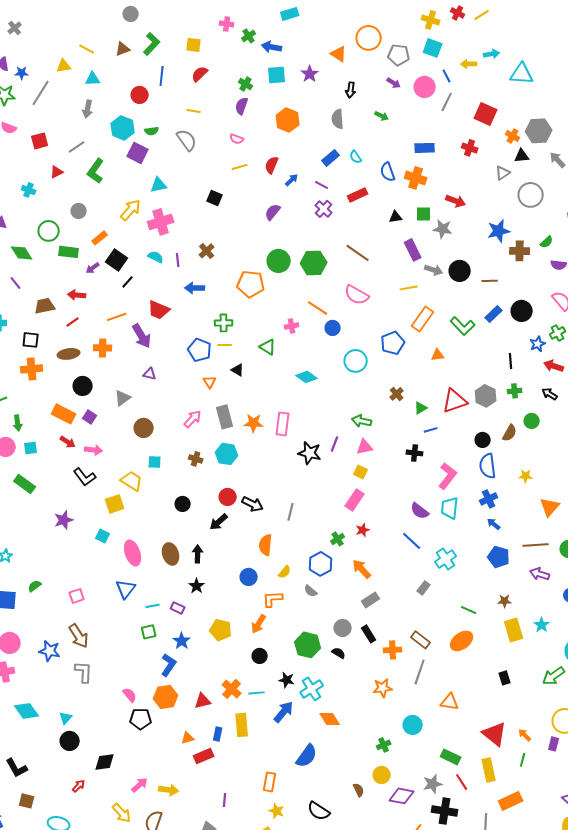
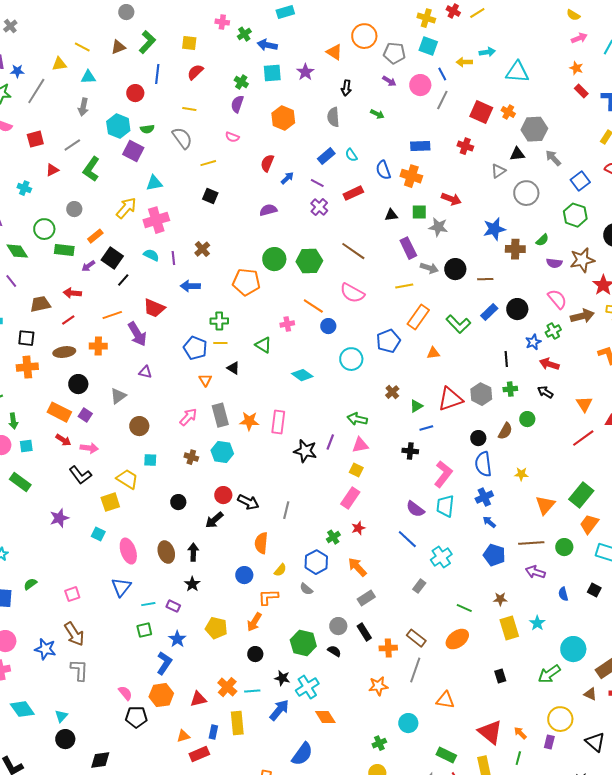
orange cross: (513, 136) -> (508, 112), moved
yellow line: (240, 167) -> (208, 163), moved
purple semicircle: (273, 212) -> (268, 210), turned 36

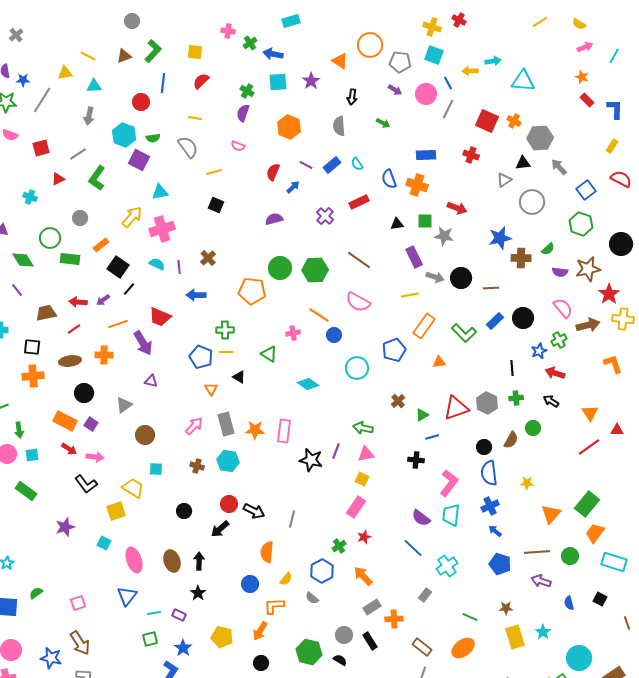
yellow line: (477, 13) -> (540, 22), moved
purple line: (317, 183) -> (306, 165), moved
purple arrow: (88, 266) -> (103, 300), moved
orange cross: (388, 648) -> (394, 619), moved

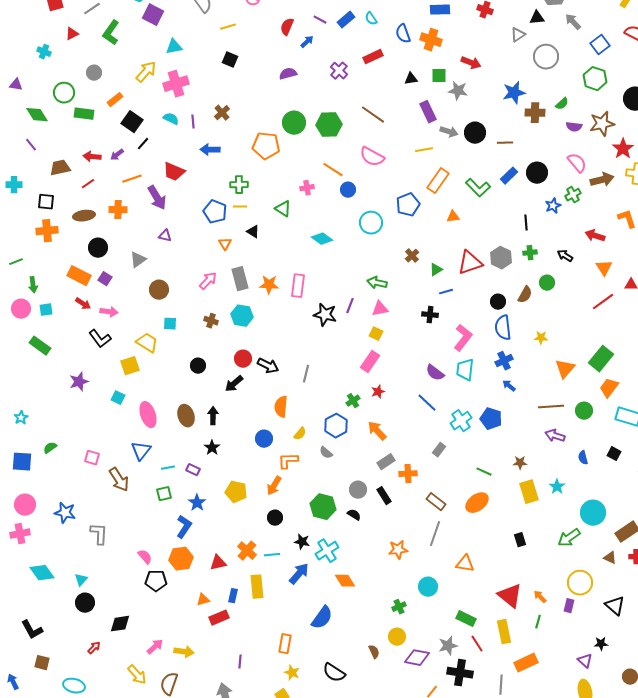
red arrow: (555, 373) -> (595, 236), moved
blue pentagon: (500, 564) -> (491, 419), moved
pink square: (78, 603) -> (92, 458), turned 35
brown arrow: (80, 643) -> (119, 480), moved

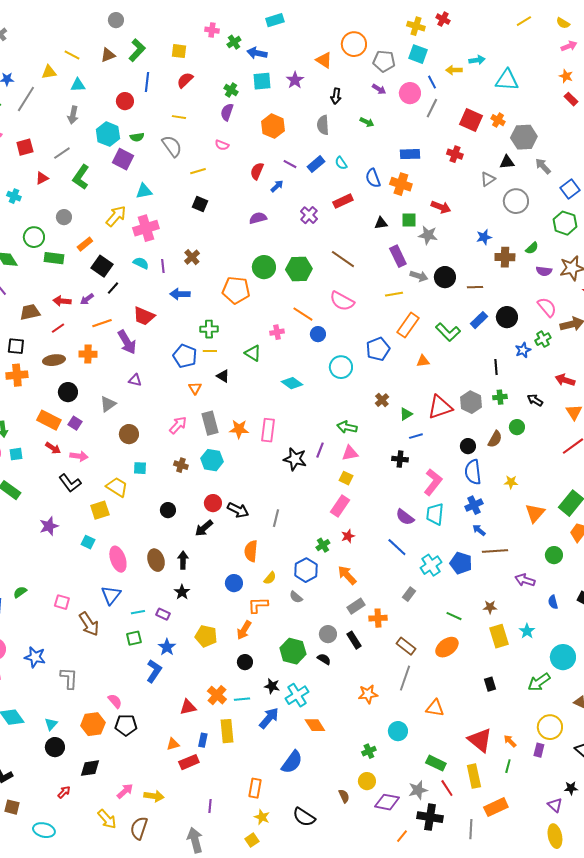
blue star: (514, 93) -> (484, 237), size x0.7
brown line: (551, 407) -> (495, 551), moved
orange hexagon: (181, 559) -> (93, 724), moved

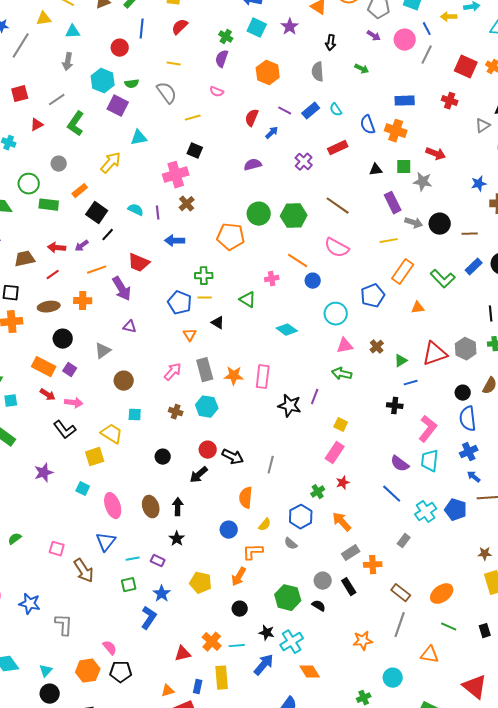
cyan square: (262, 81) -> (257, 28), turned 30
pink cross: (146, 228) -> (176, 175), moved
pink triangle: (350, 453) -> (345, 346), moved
green line: (454, 616) -> (449, 627), moved

